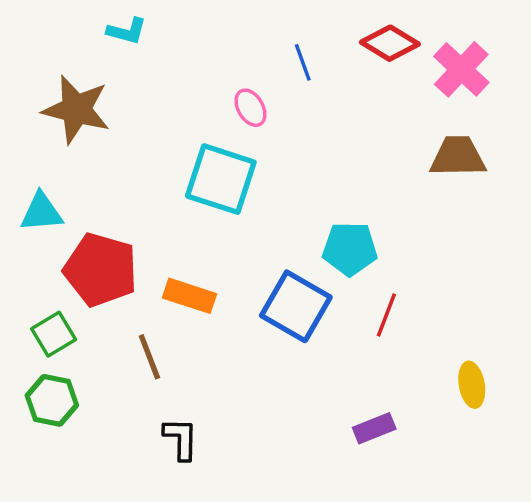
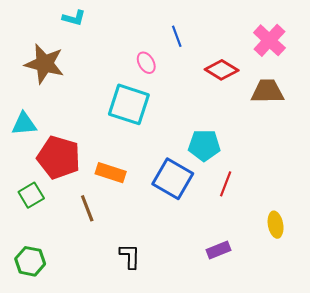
red diamond: (390, 43) -> (222, 70), moved
green hexagon: (52, 400) -> (30, 261), moved
black L-shape: (181, 439) -> (130, 256), moved

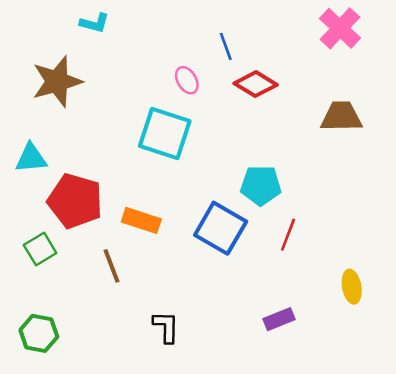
pink cross: (269, 40) -> (340, 28), moved
brown star: (44, 64) -> (57, 82), turned -30
red diamond: (222, 70) -> (256, 84), moved

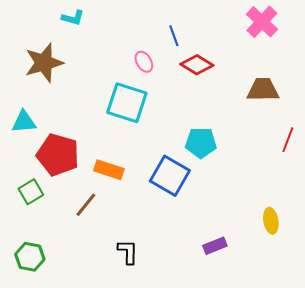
red line: (288, 235) -> (288, 140), moved
brown line: (112, 266) -> (86, 205), turned 60

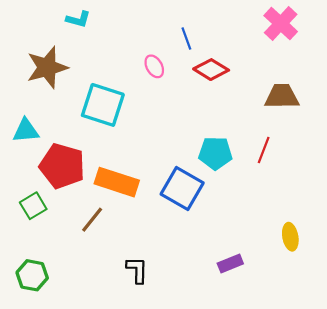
cyan square: (127, 103) -> (103, 105), moved
red line: (288, 140) -> (264, 150), moved
orange rectangle: (109, 170) -> (117, 182), size x1.4

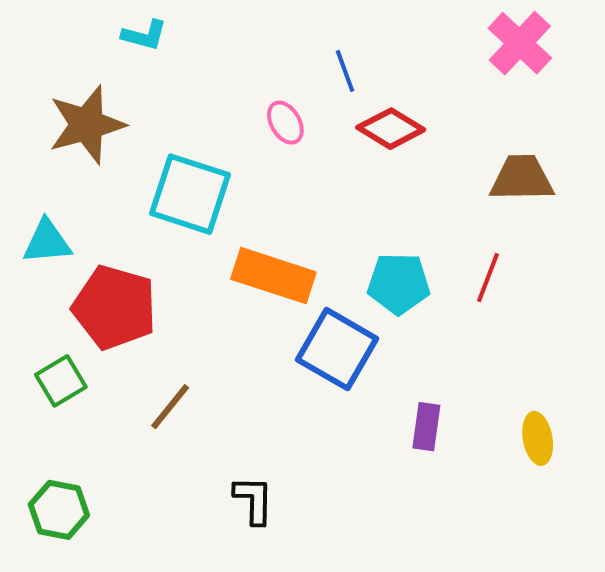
orange rectangle: (117, 182) -> (273, 276), moved
purple rectangle: (230, 263) -> (426, 427), moved, turned -60

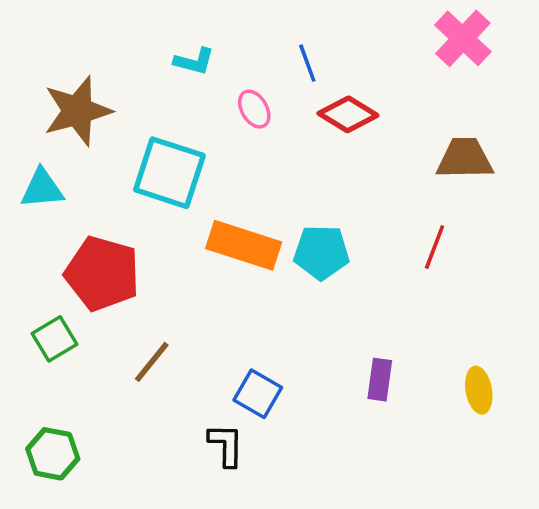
cyan L-shape: (144, 35) -> (194, 61), moved
cyan triangle: (47, 242) -> (42, 189), moved
cyan pentagon: (399, 283) -> (321, 252), moved
blue square: (337, 349) -> (258, 394), moved, size x0.7

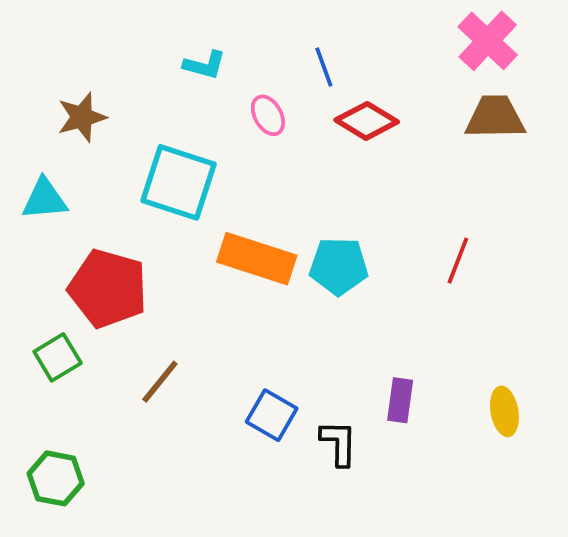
brown star: (77, 111) -> (82, 117), size x0.7
brown trapezoid: (465, 159) -> (495, 117), moved
black L-shape: (226, 445) -> (339, 443), moved

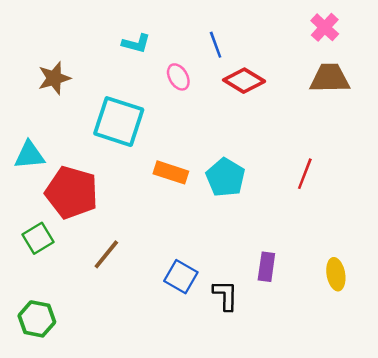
pink cross: (488, 41) -> (325, 27), size x0.7
cyan triangle: (45, 199) -> (29, 155), moved
orange rectangle: (257, 259) -> (171, 172), size x0.7
cyan pentagon: (339, 266) -> (225, 177), turned 30

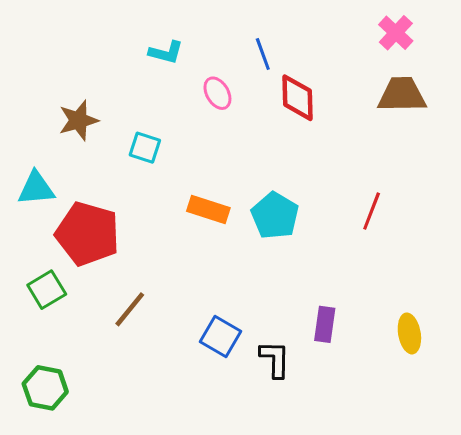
brown star: (54, 78) -> (78, 120), moved
red diamond: (244, 81) -> (298, 98), turned 57
cyan square: (119, 122) -> (145, 148), size x0.5

